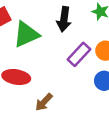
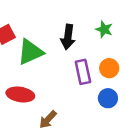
purple rectangle: (79, 54) -> (83, 72), turned -55

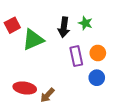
green star: (104, 29) -> (85, 23), moved
red ellipse: (20, 94) -> (25, 88), moved

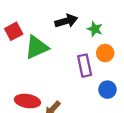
black arrow: (64, 27) -> (66, 21), moved, turned -114
orange circle: (98, 53) -> (105, 53), moved

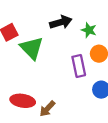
green triangle: (37, 47) -> (32, 48), turned -50

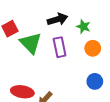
purple rectangle: (79, 66) -> (60, 47), moved

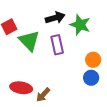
green star: (83, 27) -> (80, 25), size x1.5
orange circle: (93, 48) -> (93, 60), moved

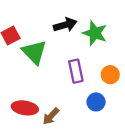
purple rectangle: (57, 45) -> (76, 71), moved
blue circle: (91, 78) -> (96, 102), moved

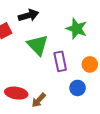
black arrow: (65, 25) -> (28, 15), moved
green triangle: (34, 52) -> (38, 45), moved

